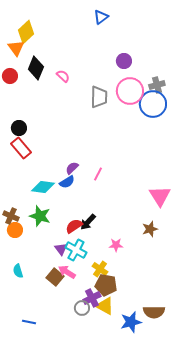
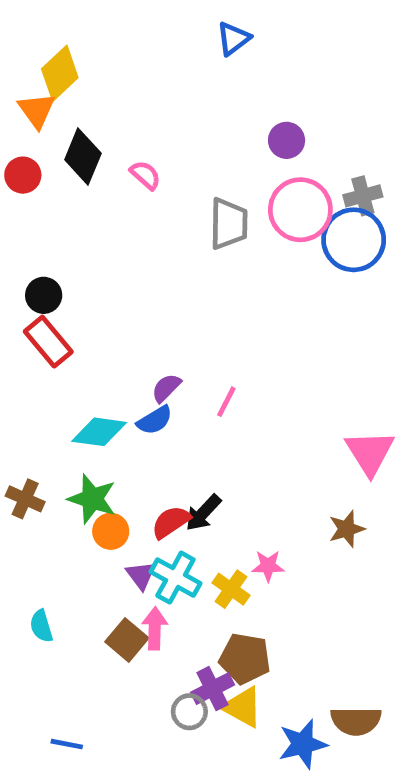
orange circle: (15, 230) -> (111, 531), moved
yellow cross: (100, 269) -> (231, 589), moved
pink arrow: (67, 272) -> (155, 628), turned 60

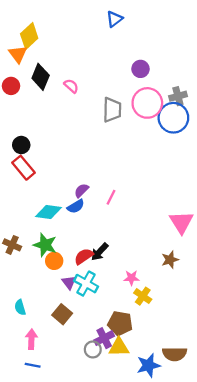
yellow cross: (231, 589) -> (143, 296), moved
pink arrow: (155, 628) -> (31, 339), moved
yellow triangle: (243, 707) -> (119, 347), turned -30

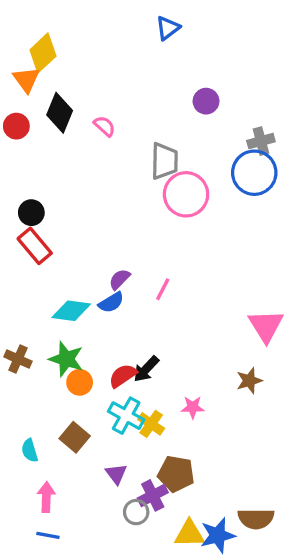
pink circle: (147, 103) -> (186, 194), moved
purple triangle: (69, 282) -> (116, 474), moved
yellow cross: (143, 296) -> (151, 424), moved
brown square: (62, 314) -> (75, 437), moved
yellow triangle: (119, 347) -> (189, 534), moved

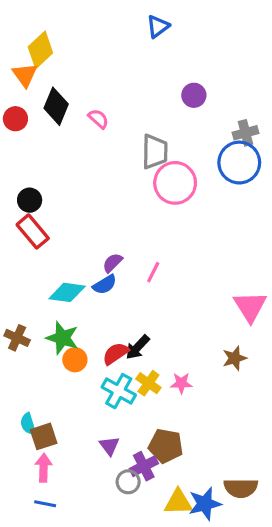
yellow cross: (151, 424) -> (148, 383), moved
brown square: (75, 437) -> (44, 436), moved, turned 32

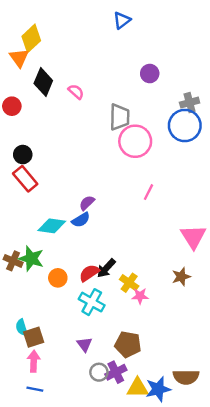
red circle: (15, 119) -> (12, 106), moved
pink line: (153, 272) -> (148, 192), moved
green star: (62, 338) -> (31, 259), moved
yellow cross: (148, 383) -> (129, 283), moved
purple cross: (144, 466) -> (116, 372), moved

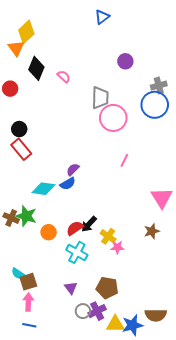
cyan semicircle: (22, 327) -> (18, 274), turned -40

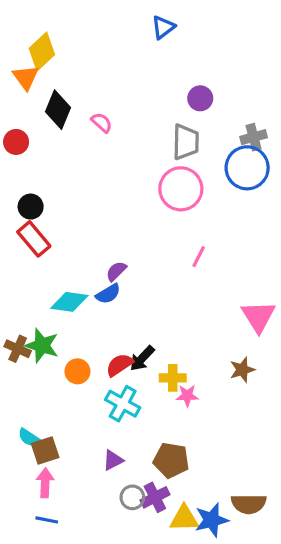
gray trapezoid: (100, 98) -> (186, 142), moved
yellow cross: (108, 236) -> (173, 378), turned -35
purple triangle: (71, 288) -> (113, 460), turned 40

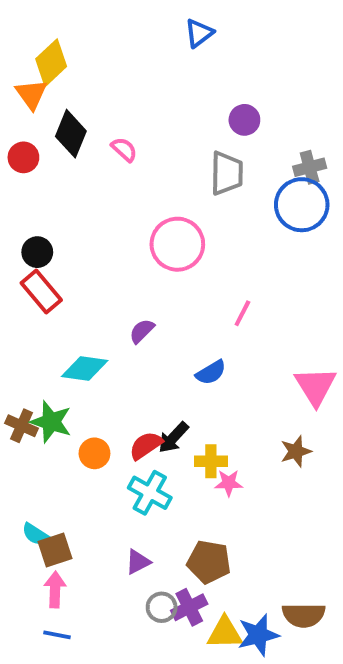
red circle: (16, 142) -> (23, 157), moved
pink circle: (181, 189) -> (177, 244), moved
blue semicircle: (108, 294) -> (211, 372), moved

